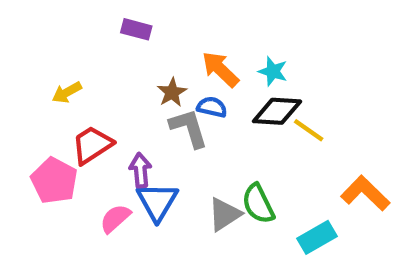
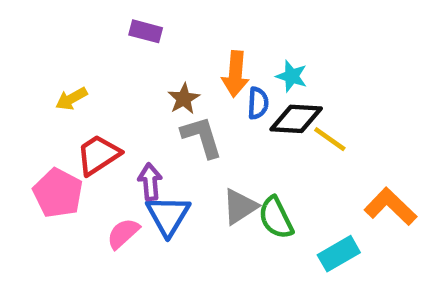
orange arrow: (220, 69) -> (235, 74), turned -129
blue semicircle: (212, 107) -> (258, 103), moved, turned 80
gray triangle: (225, 214) -> (240, 206), moved

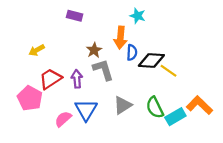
cyan star: (292, 76) -> (138, 16), moved
purple arrow: (150, 182) -> (77, 79), moved
green semicircle: (276, 218) -> (155, 107), moved
cyan rectangle: (339, 254) -> (175, 117), moved

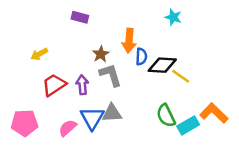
cyan star: (138, 16) -> (173, 17), moved
pink pentagon: (30, 98) -> (25, 123), moved, turned -30
gray triangle: (123, 105) -> (112, 113), moved, turned 30

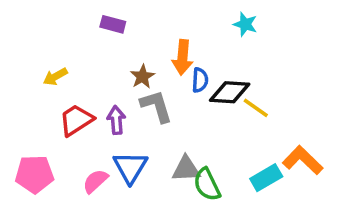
gray triangle: (112, 113) -> (186, 169), moved
green semicircle: (166, 116) -> (207, 185), moved

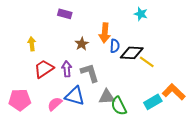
yellow arrow: (55, 77) -> (32, 44), turned 112
gray L-shape: (156, 106) -> (90, 73), moved
blue triangle: (130, 167) -> (75, 96), turned -45

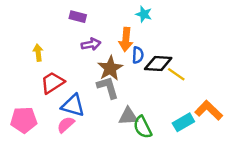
cyan star: (141, 14) -> (144, 14), moved
brown star: (82, 44) -> (110, 68), moved, size x1.5
purple arrow: (67, 69) -> (91, 44), moved, turned 84
blue triangle: (75, 96) -> (73, 105), moved

